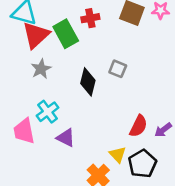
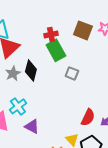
green rectangle: (66, 34) -> (56, 50), moved
black diamond: (88, 82) -> (31, 70), moved

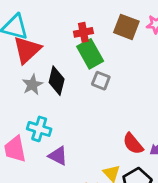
gray square: (72, 73) -> (101, 81), moved
cyan cross: (18, 106) -> (39, 129), turned -36
red semicircle: (88, 117) -> (133, 144), turned 114

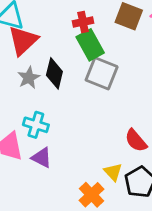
gray square: (101, 81) -> (102, 73), size x1.6
purple triangle: (58, 156) -> (42, 158), moved

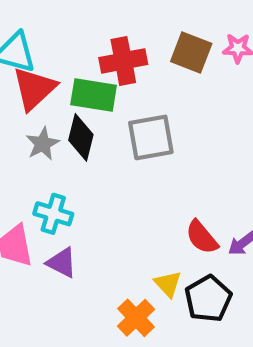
red cross: (83, 22) -> (123, 61), size x1.5
green rectangle: (90, 45) -> (94, 95), moved, turned -52
gray square: (102, 73) -> (151, 137), turned -32

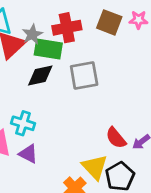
black diamond: (81, 137) -> (40, 76), turned 64
gray star: (43, 144) -> (32, 34), moved
yellow triangle: (168, 284) -> (95, 167), size x1.5

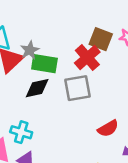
red cross: (67, 28) -> (87, 58), moved, turned -30
red semicircle: (116, 138) -> (108, 128), moved, turned -80

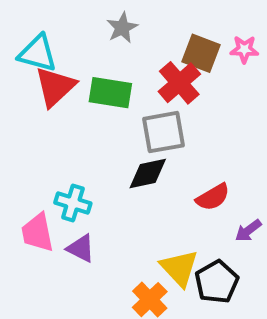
gray star: (30, 50) -> (122, 28), moved
black diamond: (37, 88) -> (148, 173), moved

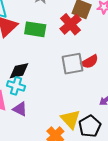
gray square: (164, 132) -> (73, 64), moved
black diamond: (148, 173) -> (19, 71), moved
red semicircle: (213, 197) -> (90, 62), moved

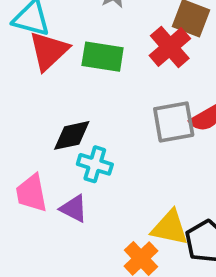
cyan cross: (16, 86) -> (95, 164), moved
yellow triangle: (71, 119) -> (170, 228), turned -35

